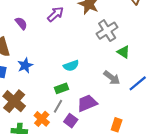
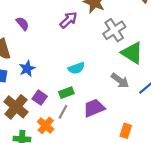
purple arrow: (55, 14) -> (68, 20), moved
green triangle: (123, 52) -> (132, 53), size x1.6
purple square: (71, 121) -> (40, 98), moved

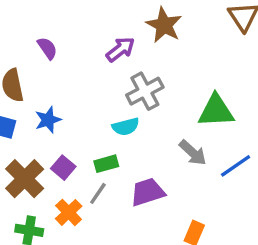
gray cross: (114, 30) -> (145, 91), moved
green triangle: (132, 53) -> (216, 111), turned -40

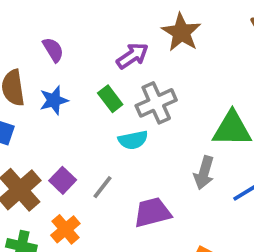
blue star: (48, 120) -> (54, 100), moved
gray arrow: (193, 153) -> (204, 173), turned 60
green rectangle: (106, 164) -> (110, 99), moved, turned 65
gray line: (98, 193) -> (103, 187), moved

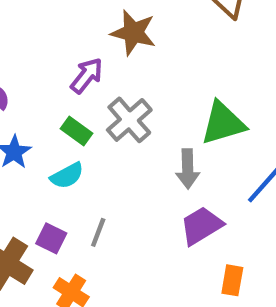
cyan semicircle: (133, 140) -> (67, 176), moved
gray arrow: (204, 173) -> (188, 169), moved
purple trapezoid: (152, 212) -> (201, 226), moved

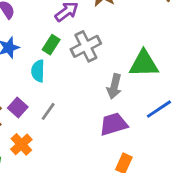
green rectangle: (77, 131) -> (51, 45), turned 72
cyan semicircle: (67, 176) -> (38, 71), turned 105

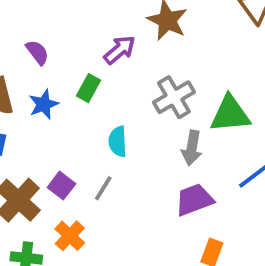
green rectangle: (51, 45) -> (89, 88), moved
gray cross: (86, 46) -> (174, 97), moved
cyan semicircle: (38, 71) -> (118, 141), moved

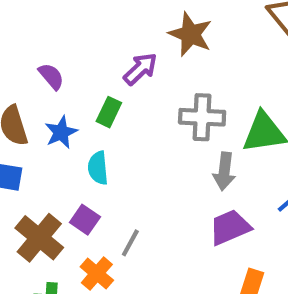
gray cross: (174, 97) -> (202, 117), turned 36
cyan semicircle: (118, 141) -> (98, 168), moved
gray line: (103, 188) -> (130, 243), moved

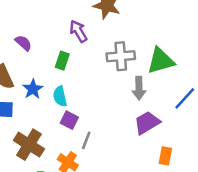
purple arrow: (140, 69) -> (78, 31), turned -70
blue star: (61, 132) -> (33, 89), moved
purple square: (85, 220) -> (69, 120), moved

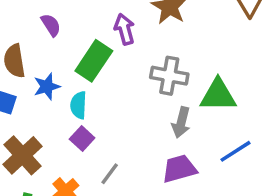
green rectangle: (62, 61) -> (94, 61), size x1.6
gray line: (86, 140) -> (110, 174), moved

